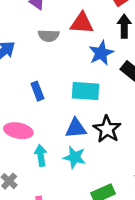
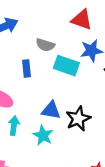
gray semicircle: (49, 36) -> (45, 45), moved
cyan rectangle: (86, 91) -> (66, 66), moved

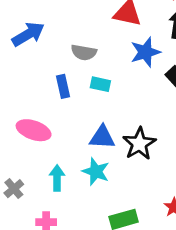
cyan rectangle: (66, 66) -> (100, 84), moved, size x0.6
cyan arrow: (14, 126) -> (57, 178), moved

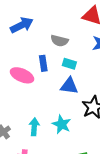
pink ellipse: (34, 130) -> (22, 75), moved
blue triangle: (102, 137) -> (69, 86), moved

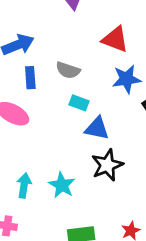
blue rectangle: (43, 63) -> (30, 78), moved
blue triangle: (69, 86) -> (97, 128), moved

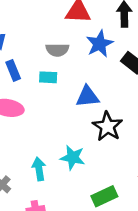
gray semicircle: (68, 70) -> (57, 50), moved
cyan rectangle: (79, 103) -> (48, 77), moved

